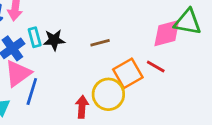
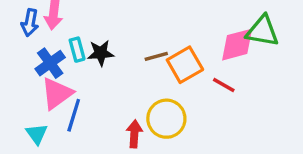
orange square: (128, 73) -> (185, 65), moved

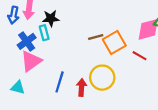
black star: (101, 53) -> (51, 18), moved
blue line: (74, 115) -> (60, 82), moved
cyan triangle: (37, 134) -> (18, 87), turned -40

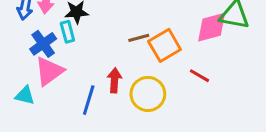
red line: (140, 56) -> (200, 76), moved
cyan triangle: (18, 87) -> (25, 95), moved
red arrow: (81, 87) -> (114, 80), moved

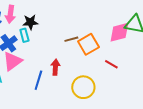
yellow circle: (148, 94) -> (83, 87), moved

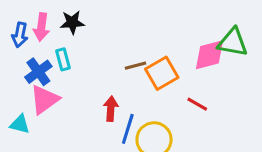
black star: (30, 22) -> (72, 22), moved
blue line: (38, 80) -> (128, 129), moved

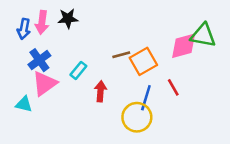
cyan rectangle: (63, 59) -> (78, 70), moved, turned 54
red line: (197, 104) -> (173, 87), turned 30
blue line: (128, 129) -> (146, 98), moved

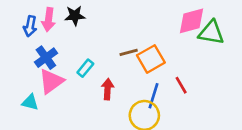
pink diamond: (184, 46) -> (192, 21), moved

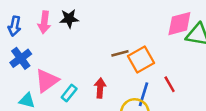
blue arrow: (30, 26) -> (15, 26), moved
blue cross: (46, 58) -> (21, 58), moved
cyan rectangle: (85, 68) -> (69, 93), moved

